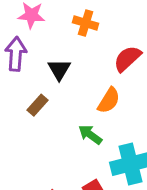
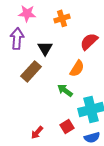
orange cross: (86, 23) -> (62, 18), turned -35
brown rectangle: (37, 105) -> (31, 71), size x1.5

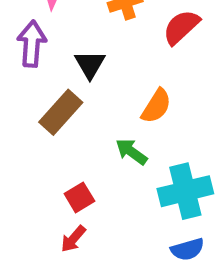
red semicircle: (89, 41) -> (181, 27), moved
red square: (67, 126) -> (79, 197), moved

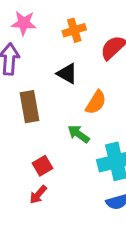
black triangle: (90, 64) -> (67, 74), moved, turned -30
brown rectangle: (61, 112) -> (30, 107), turned -52

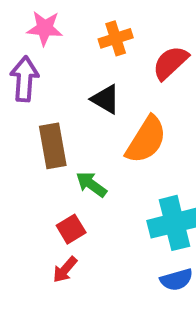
orange semicircle: (96, 102) -> (146, 140), size x1.4
green arrow: (79, 134) -> (91, 184), moved

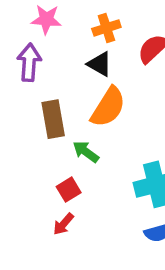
black triangle: (106, 99) -> (100, 64), moved
orange semicircle: (146, 140) -> (108, 107), moved

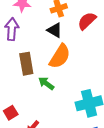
red square: (69, 190) -> (11, 113), moved

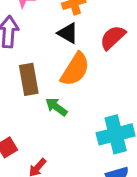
red semicircle: (87, 21) -> (113, 37), moved

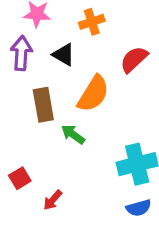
black triangle: (68, 33) -> (64, 55), moved

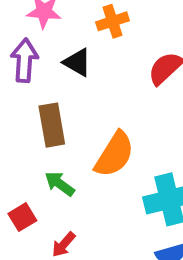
orange semicircle: (93, 94) -> (114, 154), moved
green arrow: (73, 134) -> (60, 184), moved

